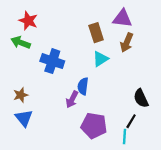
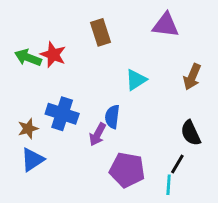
red star: (28, 21) -> (53, 55), moved
brown rectangle: (96, 33) -> (100, 32), moved
brown arrow: (127, 43) -> (192, 77), moved
blue cross: (52, 61) -> (62, 114), moved
blue triangle: (24, 118) -> (32, 160), turned 36

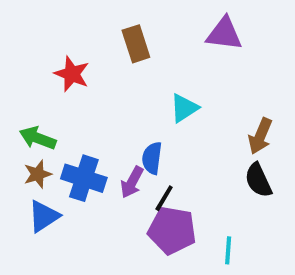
green arrow: (28, 58) -> (38, 138), moved
brown arrow: (192, 77) -> (260, 136), moved
blue cross: (62, 114) -> (84, 178), moved
black line: (177, 164) -> (164, 198), moved

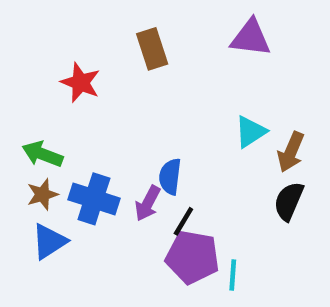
cyan triangle: (184, 108) -> (251, 132), moved
black semicircle: (258, 180) -> (289, 201), turned 48
cyan line: (228, 250) -> (233, 275), moved

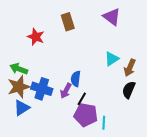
purple triangle: (251, 38) -> (112, 17), turned 30
brown star: (42, 194) -> (19, 87), size x1.6

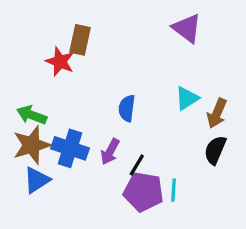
brown rectangle: (68, 22) -> (80, 40), moved, turned 30
blue semicircle: (76, 79) -> (127, 108), moved
cyan line: (104, 123) -> (173, 190), moved

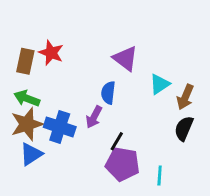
purple triangle: (187, 28) -> (125, 58), moved
brown rectangle: (80, 40) -> (25, 61), moved
purple arrow: (110, 152) -> (94, 117), moved
cyan line: (173, 190) -> (160, 176), moved

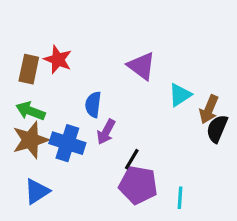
blue semicircle: (108, 93) -> (93, 105), moved
black semicircle: (184, 128) -> (217, 129), moved
blue triangle: (31, 154) -> (37, 191), moved

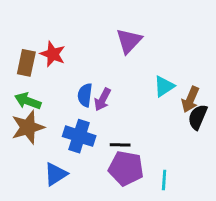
purple triangle: (141, 66) -> (129, 41), moved, turned 36
purple arrow: (106, 132) -> (103, 99), moved
blue cross: (67, 143) -> (79, 136), moved
black line: (132, 159) -> (120, 145), turned 60
blue triangle: (37, 191) -> (56, 174), moved

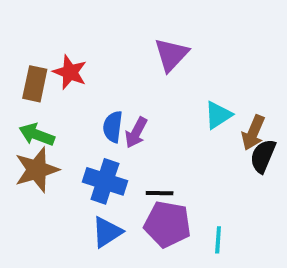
blue triangle: (56, 174) -> (107, 232), moved

